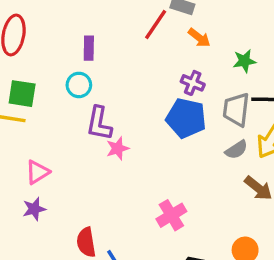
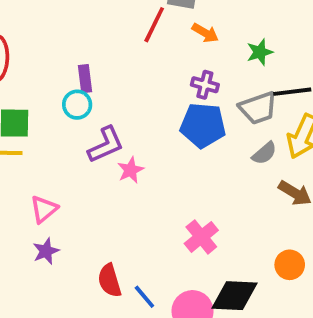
purple rectangle: (89, 48) -> (85, 79), moved
gray trapezoid: (236, 110) -> (258, 108), turned -108
purple L-shape: (99, 123) -> (106, 145), turned -117

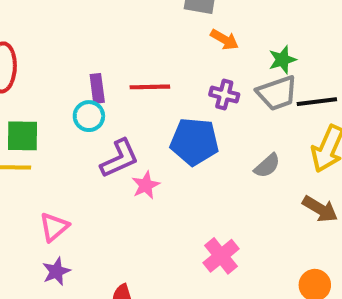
red line: (154, 25) -> (150, 87), moved, turned 63
gray trapezoid: (258, 108) -> (277, 93), moved
blue pentagon: (203, 125) -> (194, 142), moved
gray semicircle: (264, 153) -> (267, 166), moved

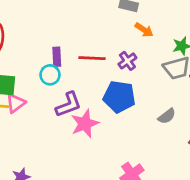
purple cross: (224, 95) -> (127, 61), moved, turned 36
pink star: (146, 185) -> (85, 124), size x1.5
pink triangle: (54, 227) -> (16, 103), moved

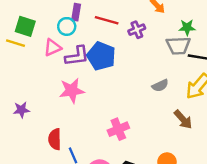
blue pentagon: (119, 97) -> (101, 56), moved
pink triangle: (16, 103) -> (53, 48), moved
pink star: (85, 124) -> (72, 91), moved

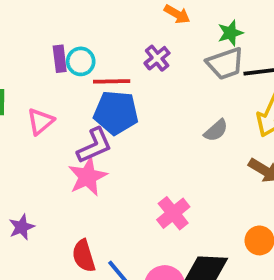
red line: (107, 20) -> (112, 81), moved
cyan circle: (67, 26) -> (81, 61), moved
purple L-shape: (77, 56) -> (94, 146), moved

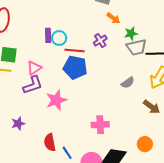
green star: (230, 33) -> (131, 34), moved
purple L-shape: (94, 146) -> (33, 85), moved
pink cross: (173, 213) -> (100, 125), turned 30

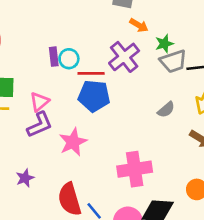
purple cross: (100, 41) -> (124, 57), size x1.6
pink cross: (100, 125) -> (135, 169), size x1.4
red semicircle: (50, 142) -> (70, 199), size x1.4

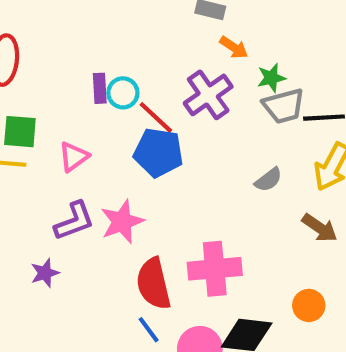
red line: (91, 73) -> (156, 117), turned 40
purple L-shape: (40, 125) -> (74, 221), moved
red semicircle: (70, 199) -> (154, 284), moved

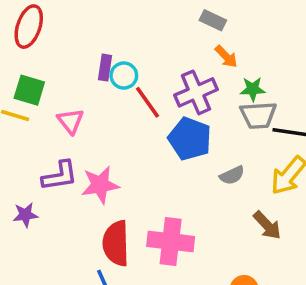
blue pentagon: (158, 153) -> (190, 139), moved
pink triangle: (74, 157) -> (71, 121), turned -44

